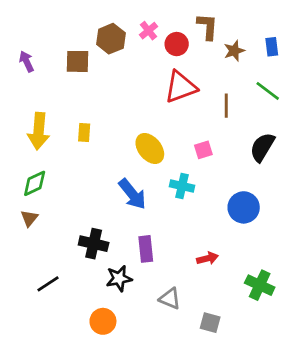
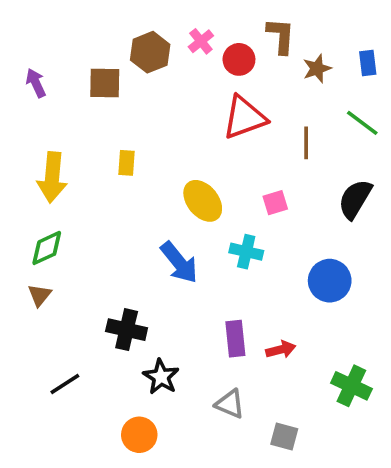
yellow rectangle: (84, 132) -> (127, 163), moved
purple rectangle: (146, 249) -> (235, 339), moved
black star: (119, 278) -> (161, 377), turned -30

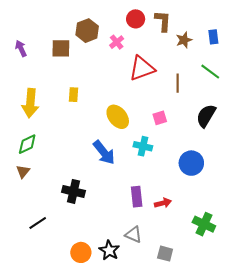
pink cross: (201, 41) -> (117, 42), moved
red circle: (239, 59) -> (136, 19), moved
black star: (161, 377) -> (109, 250), moved

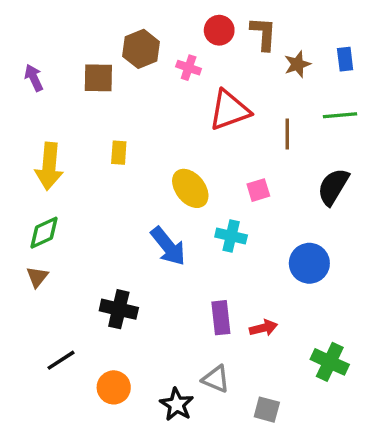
pink cross: (117, 42) -> (189, 68), turned -32
green line: (210, 72) -> (340, 115), turned -42
orange circle: (81, 252) -> (114, 387), moved

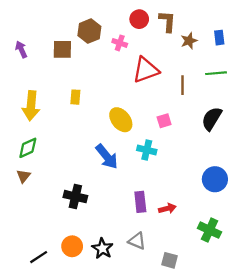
blue circle: (309, 263) -> (215, 179), moved
black line: (61, 360) -> (39, 257), moved
black star: (177, 404) -> (102, 248), moved

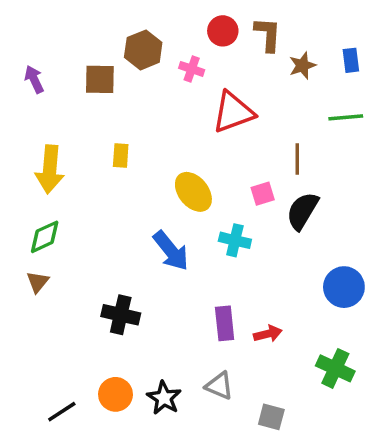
brown line: (182, 85) -> (297, 159), moved
black semicircle: (212, 119) -> (302, 211), moved

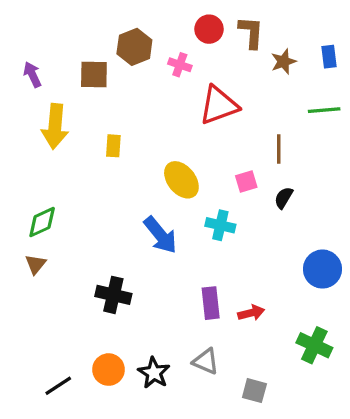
yellow arrow: (50, 169) -> (55, 126), moved
black semicircle: (302, 211) -> (284, 198), size x0.6

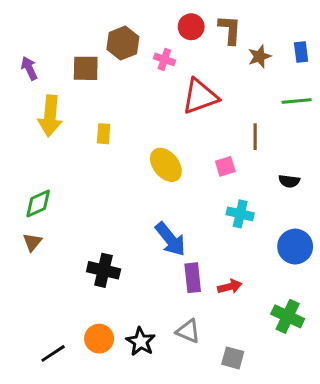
black semicircle: (284, 198) -> (289, 181), moved, turned -114
cyan cross: (220, 225) -> (240, 214), moved
blue arrow: (160, 235) -> (170, 239), moved

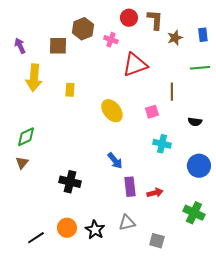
blue arrow: (170, 239) -> (115, 161), size x0.7
gray triangle: (188, 331) -> (127, 223), turned -36

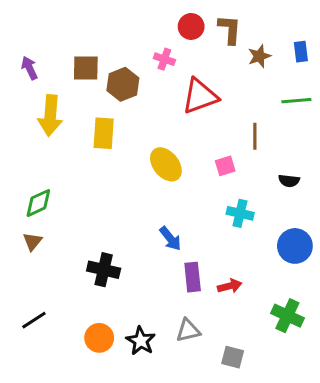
brown hexagon: (83, 29) -> (123, 84), moved
yellow rectangle: (70, 90) -> (104, 133), size x1.5
black line: (36, 238) -> (34, 320), moved

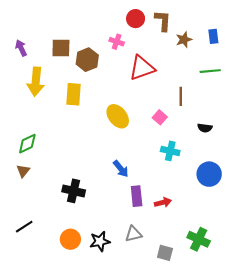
pink square: (225, 166) -> (160, 117), turned -32
green cross: (287, 316) -> (199, 239), moved
black star: (141, 341) -> (100, 241), turned 30

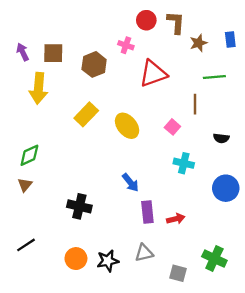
brown square: (61, 48) -> (53, 53), moved
green line: (210, 71) -> (214, 77), moved
yellow rectangle: (74, 94) -> (86, 114), moved, turned 40

